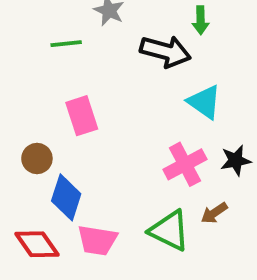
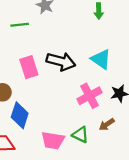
black arrow: (165, 51) -> (61, 61), moved
green triangle: (169, 231) -> (80, 135), size x0.7
pink trapezoid: (97, 240) -> (53, 140), moved

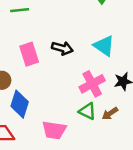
black arrow: (61, 61) -> (62, 48), size x0.7
green triangle: (80, 135) -> (87, 111), moved

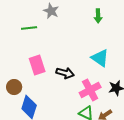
black arrow: (62, 48) -> (65, 73), moved

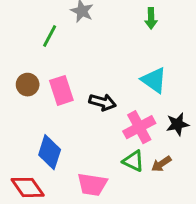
green line: (29, 28) -> (50, 36), turned -56
brown circle: (14, 87) -> (28, 85), moved

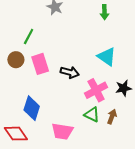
green line: (50, 36) -> (29, 36), moved
brown arrow: (161, 164) -> (112, 117), turned 144

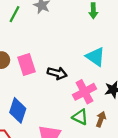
green line: (29, 36) -> (14, 14), moved

